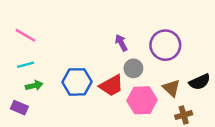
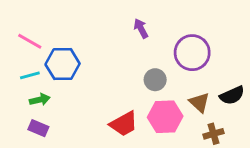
purple arrow: (121, 43) -> (141, 28), moved
blue hexagon: (77, 82) -> (63, 64), moved
red trapezoid: (111, 86) -> (124, 124), moved
purple rectangle: (19, 108) -> (38, 128), moved

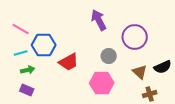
purple arrow: (141, 28) -> (99, 20), size x1.5
pink hexagon: (165, 117) -> (102, 83), moved
red trapezoid: (124, 124) -> (69, 62), moved

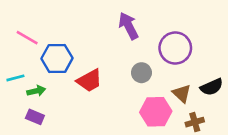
cyan line: (21, 53) -> (15, 78), moved
pink hexagon: (102, 83) -> (156, 112), moved

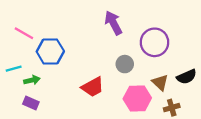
red trapezoid: (90, 80) -> (93, 87), moved

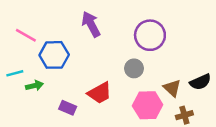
purple arrow: (113, 23) -> (91, 24), moved
purple circle: (154, 42) -> (150, 35), moved
purple rectangle: (31, 103) -> (68, 108), moved

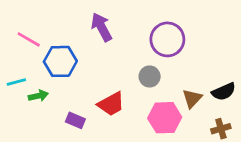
brown triangle: (172, 88) -> (192, 98), turned 30
brown cross: (184, 115) -> (221, 129), moved

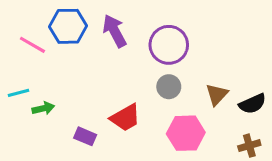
purple circle: (167, 39) -> (169, 45), moved
blue hexagon: (60, 61) -> (68, 26), moved
brown triangle: (192, 98) -> (217, 94), moved

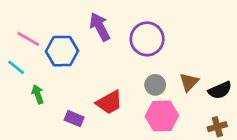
blue hexagon: (68, 26) -> (62, 51), moved
gray circle: (169, 87) -> (155, 85), moved
cyan line: (18, 93) -> (16, 67), moved, turned 54
green arrow: (43, 108) -> (38, 94), turned -96

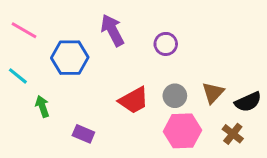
pink line: (28, 39) -> (24, 30), moved
purple circle: (147, 39) -> (166, 44), size x0.6
red trapezoid: (109, 102) -> (134, 100), moved
brown cross: (217, 127) -> (233, 134), moved, turned -36

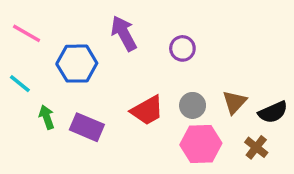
purple rectangle: (83, 134) -> (87, 127), moved, size x1.4

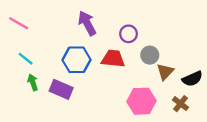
blue hexagon: (77, 64) -> (76, 60), moved
cyan line: (20, 84) -> (26, 59), moved
gray circle: (193, 105) -> (150, 55), moved
red trapezoid: (147, 110) -> (113, 59), moved, turned -145

